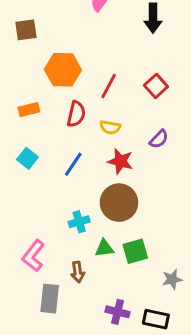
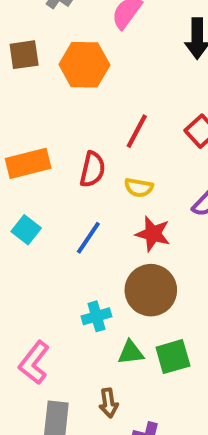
orange hexagon: (63, 70) -> (84, 65), moved
orange rectangle: (29, 110) -> (28, 163), size x1.5
brown arrow: (78, 272) -> (109, 403), moved

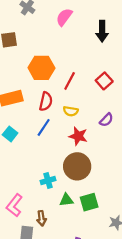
orange hexagon: (84, 65) -> (41, 68), moved
blue line: (88, 238) -> (44, 127), moved
brown arrow: (109, 403) -> (41, 218), moved

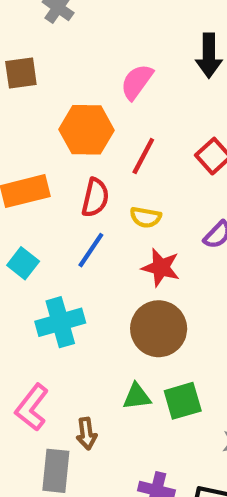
pink semicircle: (64, 17) -> (137, 82), moved
cyan cross: (48, 180) -> (60, 322), moved, size x1.5

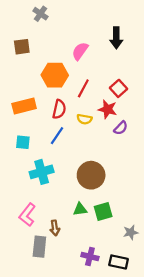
cyan square: (23, 263) -> (23, 142), turned -32
red star: (161, 268) -> (108, 109), moved

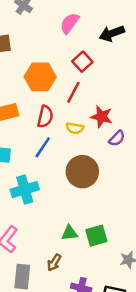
black arrow: (116, 38) -> (112, 33), turned 70
pink semicircle: (80, 51) -> (70, 23), moved
red square: (119, 88) -> (82, 62), moved
brown circle: (91, 175) -> (82, 172), moved
brown arrow: (55, 228) -> (54, 262), moved, turned 40

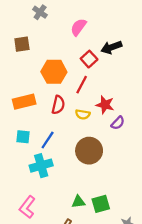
black arrow: (112, 33) -> (111, 47), moved
blue line: (43, 147) -> (48, 140), moved

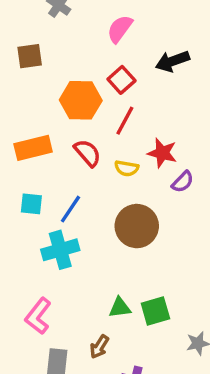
red square: (89, 59) -> (121, 80), moved
red semicircle: (58, 105) -> (87, 153), turned -54

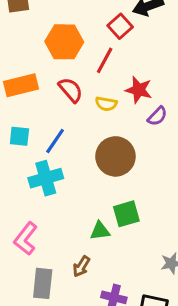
red square: (121, 80) -> (120, 26), moved
green square: (155, 311) -> (126, 214), moved

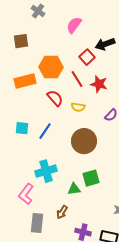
red line: (105, 60) -> (77, 79), turned -60
orange rectangle: (21, 85) -> (25, 81), moved
red star: (139, 90) -> (99, 84), moved
cyan cross: (46, 178) -> (46, 171), moved

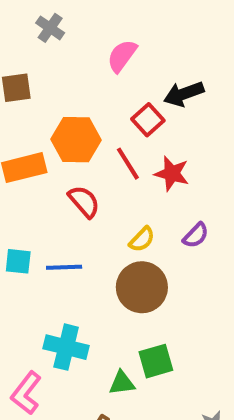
yellow semicircle: (78, 107) -> (142, 239), moved, turned -56
blue line: (45, 131) -> (64, 267), turned 54
cyan cross: (46, 171) -> (66, 347), turned 30

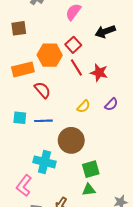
red square: (148, 120) -> (73, 45), moved
red semicircle: (84, 201) -> (42, 90), moved
brown circle: (142, 287) -> (71, 140), moved
green triangle: (122, 383) -> (89, 190), moved

